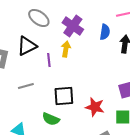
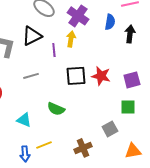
black square: (64, 96) -> (76, 76), moved
red star: (95, 107) -> (101, 76), moved

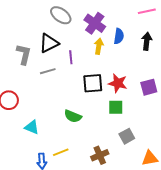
blue semicircle: (110, 22) -> (119, 36), moved
yellow arrow: (71, 39) -> (99, 46), moved
gray line: (31, 76) -> (48, 71), moved
green square: (128, 107) -> (116, 107), moved
cyan triangle: (24, 120) -> (32, 127), moved

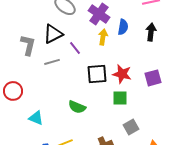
purple line: (71, 57) -> (75, 48), turned -32

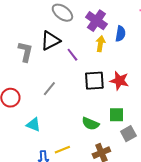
gray line: (52, 62) -> (49, 89), moved, turned -35
green square: (120, 98) -> (116, 115), moved
green semicircle: (77, 107) -> (90, 124), moved

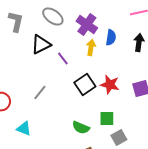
gray L-shape: (25, 52) -> (16, 22), moved
black square: (94, 81) -> (85, 85), turned -30

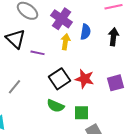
black triangle: (41, 45) -> (16, 39), turned -50
purple line: (63, 59) -> (38, 53), turned -40
green semicircle: (81, 128) -> (56, 106), moved

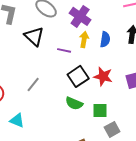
blue semicircle: (86, 32) -> (105, 39), moved
purple line: (38, 53) -> (64, 50), moved

